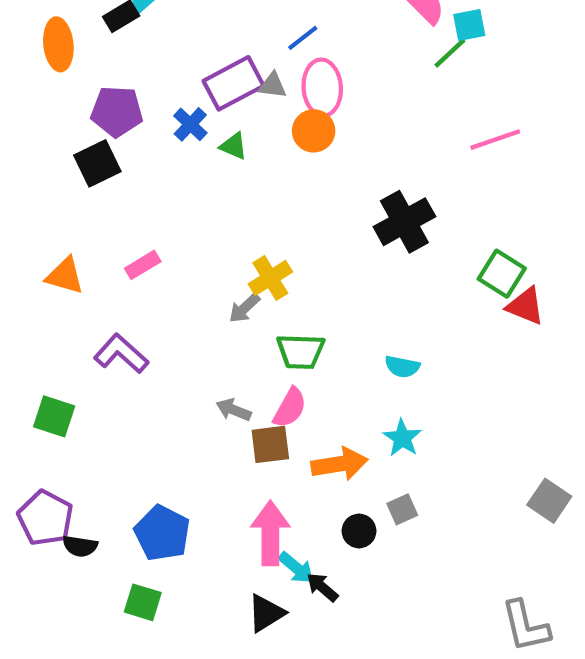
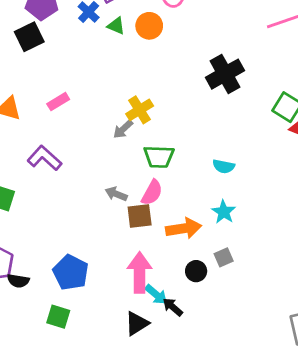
orange circle: (314, 131) -> (149, 26), moved

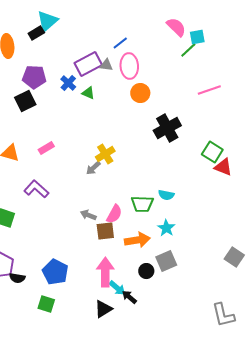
orange circle: (149, 26) -> (140, 93), moved
green trapezoid: (159, 157) -> (142, 204), moved
gray square: (224, 257) -> (166, 261), size x1.5

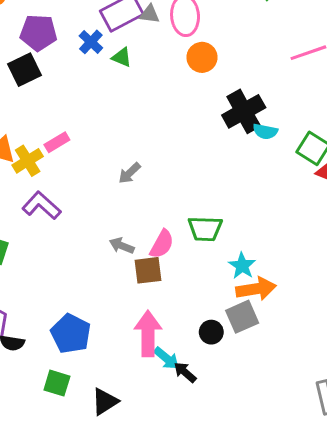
yellow cross: (105, 154) -> (28, 161), moved
cyan semicircle: (166, 195) -> (265, 131), moved
orange arrow: (137, 240) -> (256, 289), moved
black triangle: (103, 309) -> (105, 402), moved

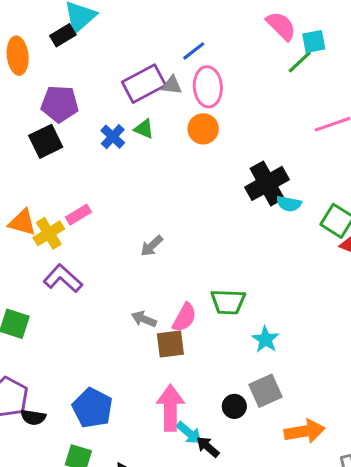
blue cross: (91, 42) -> (113, 137), moved
orange circle: (202, 57) -> (203, 129), moved
orange arrow: (256, 289) -> (304, 431), moved

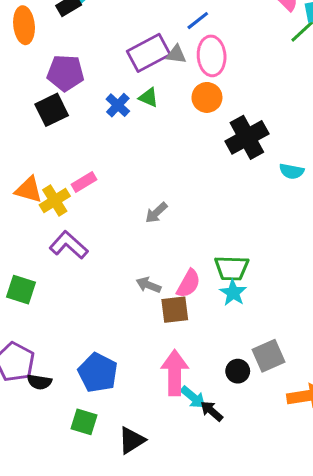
black cross: (267, 183) -> (247, 137), moved
cyan star: (266, 339) -> (233, 293), moved

